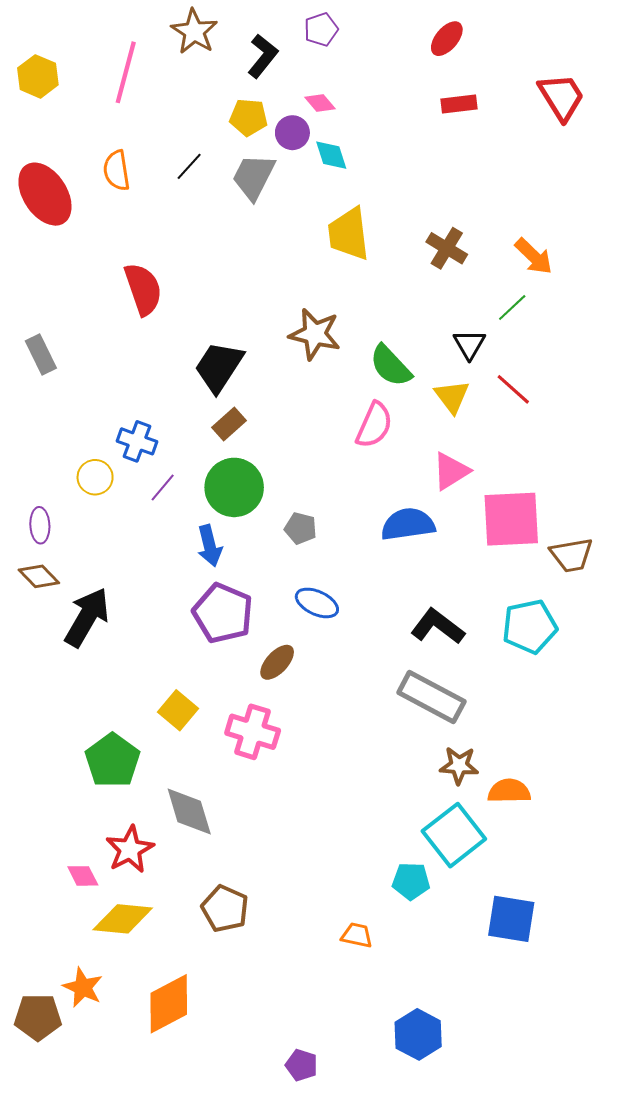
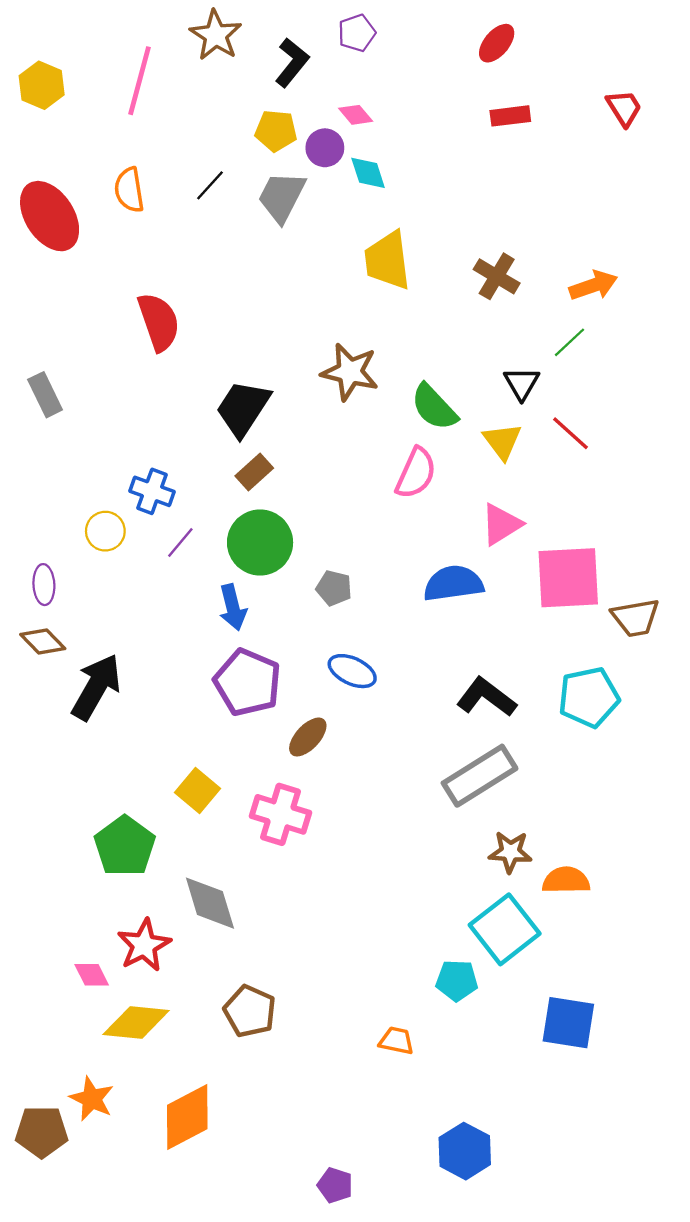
red trapezoid: (561, 97) -> (624, 108), size x0.7
orange arrow: (534, 256) -> (593, 285), turned -63
gray rectangle: (431, 697) -> (480, 776), turned -60

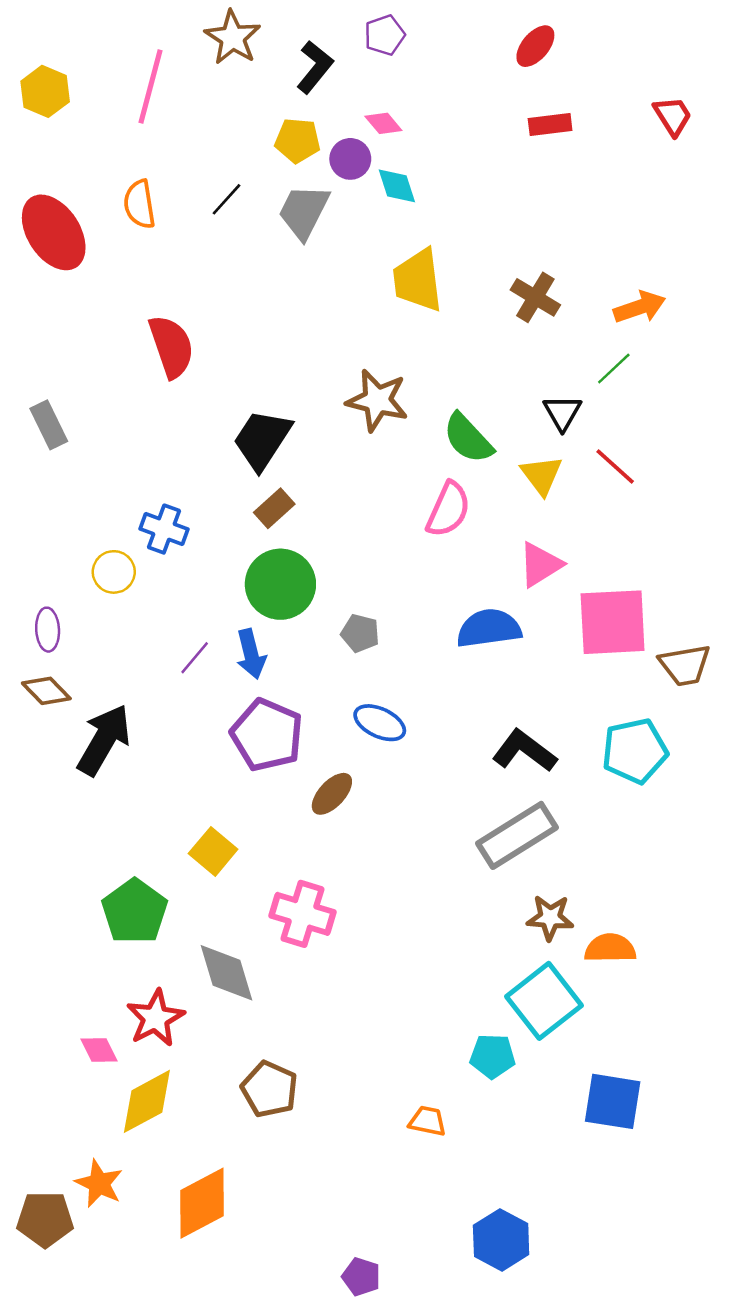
purple line: (180, 543) -> (195, 658), moved
pink cross: (281, 814) -> (303, 914), moved
yellow diamond: (136, 1023) -> (147, 1101), turned -34

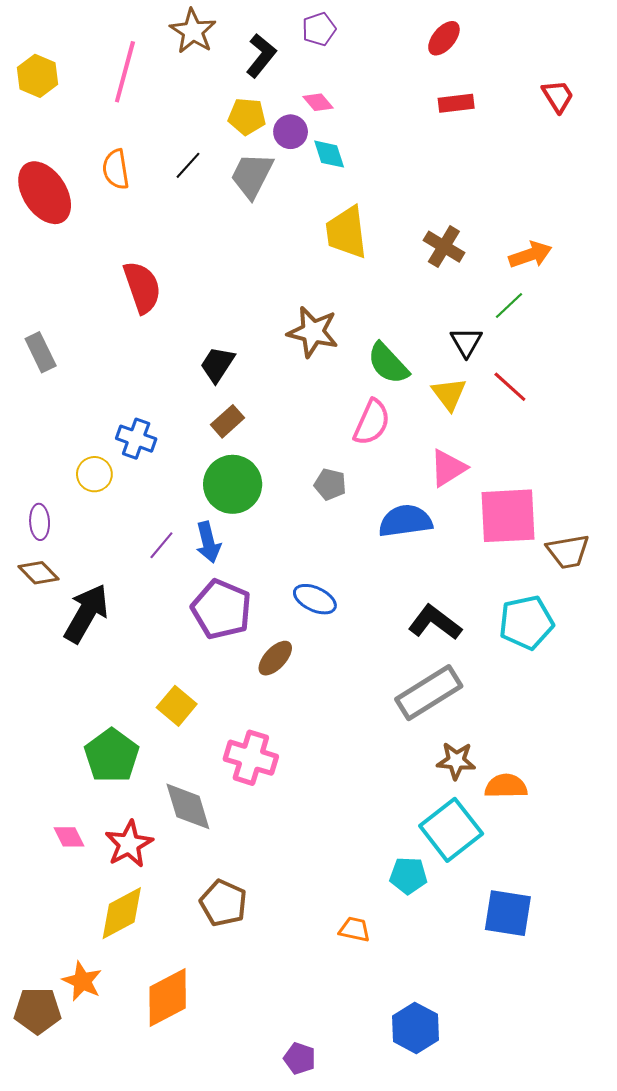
black trapezoid: (262, 440) -> (217, 364), size x0.7
gray pentagon: (360, 633) -> (330, 484), moved
pink diamond: (99, 1050) -> (69, 837), moved

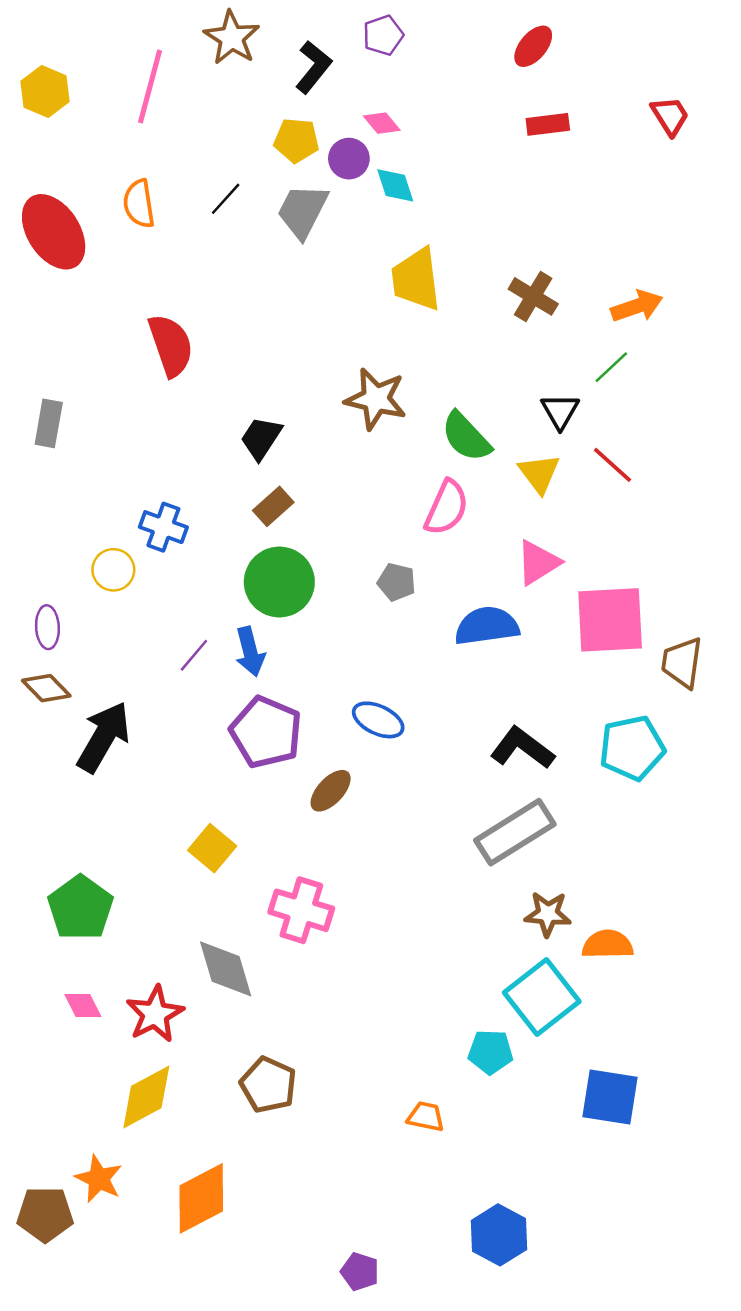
gray rectangle: (41, 352) -> (49, 423), turned 36
brown trapezoid: (568, 551) -> (682, 663), turned 108
green pentagon: (112, 756) -> (80, 908), moved

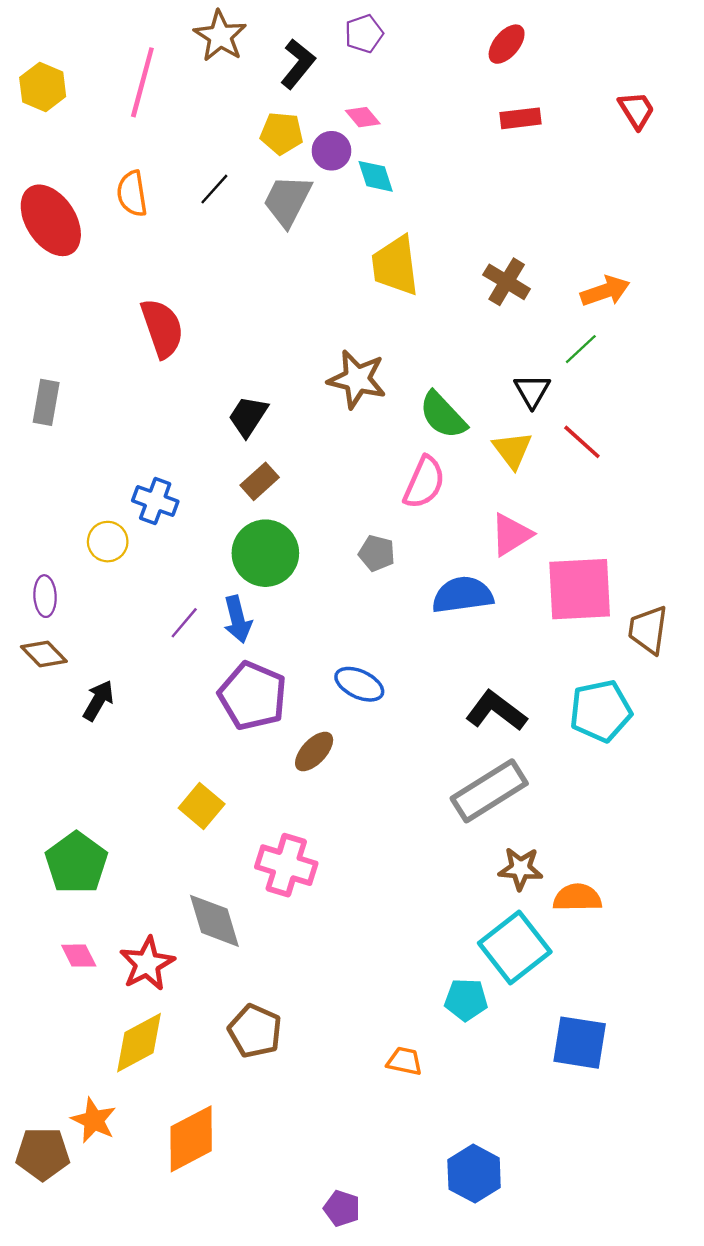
black arrow: (104, 737) -> (98, 700), size x0.6

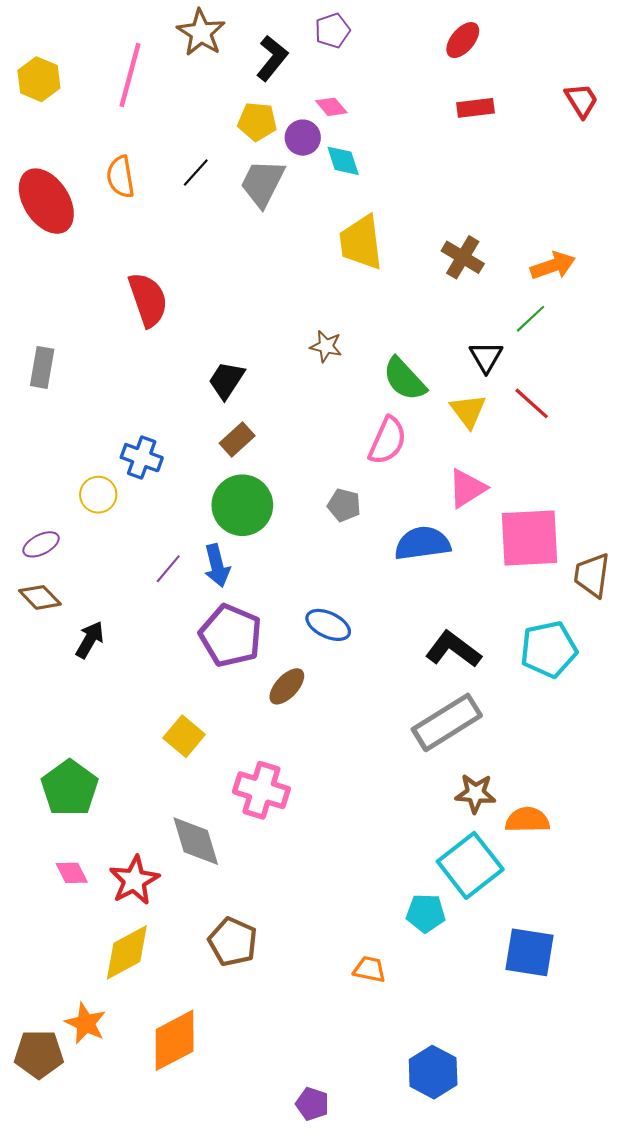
brown star: (357, 379) -> (326, 346), size x0.6
purple ellipse: (45, 596) -> (41, 544), turned 66

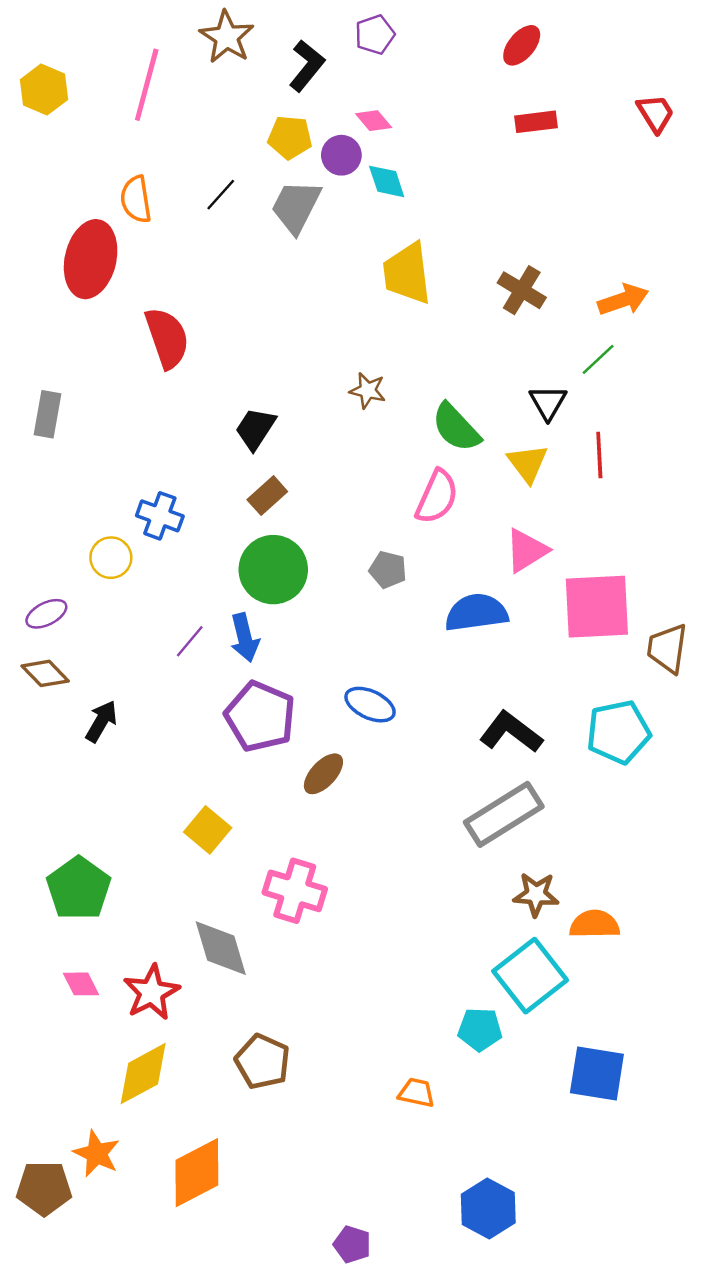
red ellipse: (46, 201) -> (91, 259), moved, turned 46
red line: (532, 403) -> (599, 455), turned 45

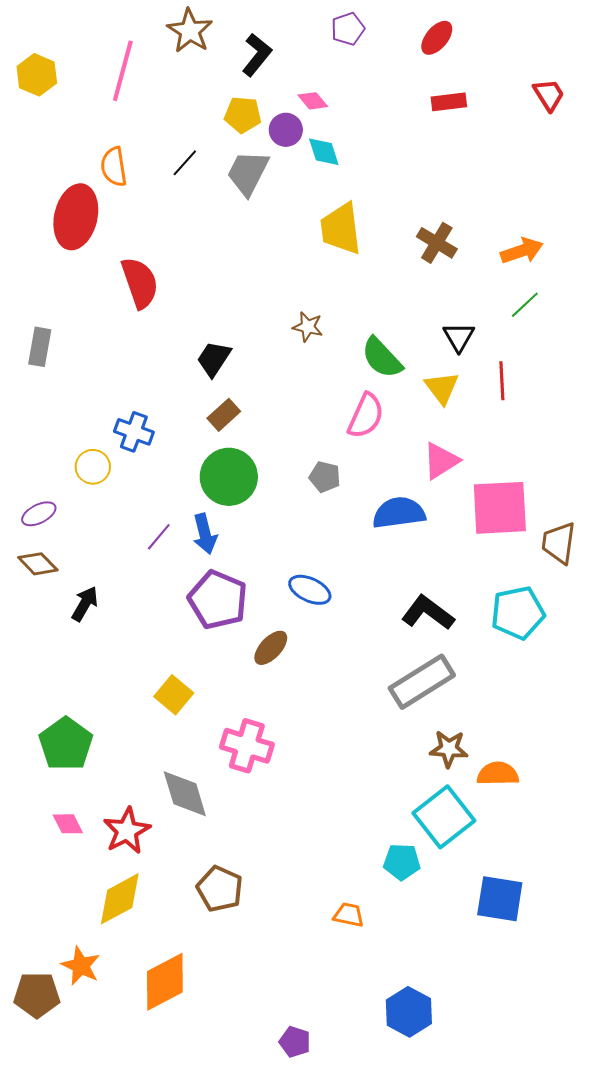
purple pentagon: (375, 35) -> (348, 29), moved
green line: (598, 359) -> (525, 305), moved

